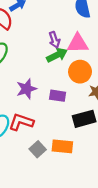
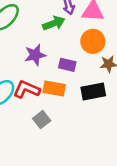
green arrow: (57, 55) -> (54, 23), moved
orange rectangle: (62, 146) -> (54, 88), moved

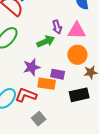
orange rectangle: (54, 88) -> (47, 84), moved

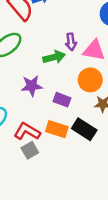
orange rectangle: (47, 84) -> (57, 129), moved
red L-shape: (26, 95) -> (27, 132), moved
black rectangle: (79, 95) -> (84, 129), turned 36

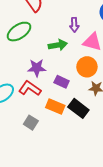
purple arrow: (71, 42) -> (74, 25), moved
red L-shape: (27, 132) -> (30, 88), moved
gray square: (30, 150) -> (31, 123), turned -32

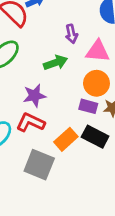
purple rectangle: (62, 82) -> (88, 106), moved
orange rectangle: (55, 107) -> (66, 139), turned -54
gray square: (31, 123) -> (39, 165), size x1.6

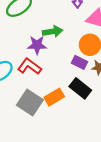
green arrow: (56, 63) -> (52, 31), moved
orange rectangle: (66, 139) -> (54, 97), moved

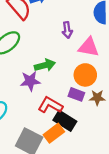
red L-shape: (29, 66) -> (50, 105), moved
black rectangle: (80, 88) -> (65, 121), moved

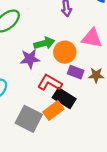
pink triangle: (89, 47) -> (92, 38), moved
orange circle: (85, 75) -> (65, 52), moved

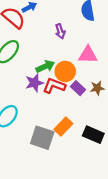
purple rectangle: (76, 72) -> (78, 88), turned 32
red L-shape: (50, 83) -> (54, 86), moved
black rectangle: (64, 98) -> (93, 135), moved

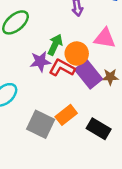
green arrow: (45, 66) -> (55, 45), turned -48
purple rectangle: (78, 88) -> (88, 74), size x1.6

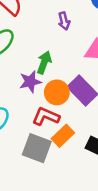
orange circle: (77, 54) -> (57, 92), moved
red L-shape: (62, 68) -> (46, 116), moved

